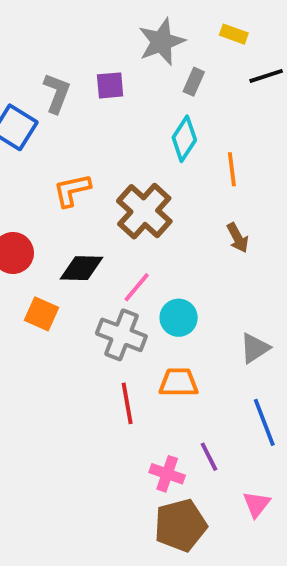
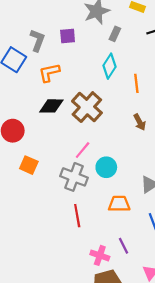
orange L-shape: (72, 190) -> (49, 73), moved
black diamond: (81, 268) -> (51, 106), moved
orange trapezoid: (179, 382) -> (119, 204), moved

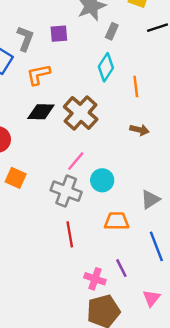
brown arrow: (140, 122) -> (139, 130), turned -49

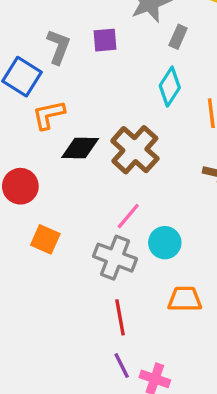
orange L-shape: (38, 75) -> (49, 115), moved
purple line: (121, 268) -> (122, 366), moved

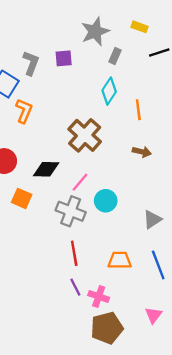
orange L-shape: (49, 115) -> (24, 111), turned 125
black diamond: (80, 148) -> (46, 169), moved
orange trapezoid: (185, 299) -> (120, 260), moved

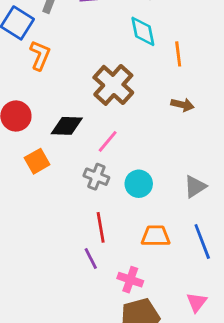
cyan diamond: (109, 91) -> (143, 31), turned -44
orange square: (22, 198) -> (37, 161), turned 36
cyan circle: (106, 201) -> (139, 184), moved
gray cross: (71, 211) -> (96, 177), size x0.7
purple line: (75, 287) -> (91, 258), moved

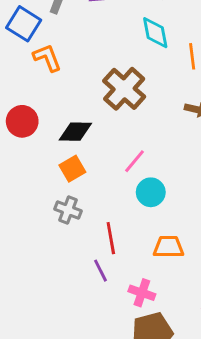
orange L-shape: (40, 55) -> (47, 58), turned -44
pink line: (108, 141) -> (134, 161), moved
orange square: (37, 161) -> (72, 169), moved
gray cross: (96, 177) -> (68, 210), moved

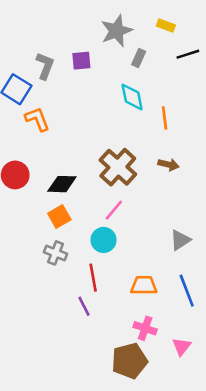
brown cross: (124, 89) -> (118, 167), moved
cyan circle: (151, 192) -> (104, 240), moved
pink cross: (142, 293) -> (145, 328), moved

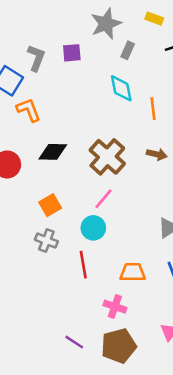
black diamond: (62, 184) -> (53, 152), moved
purple line: (84, 306) -> (74, 342), moved, turned -30
pink cross: (145, 328) -> (115, 307), moved

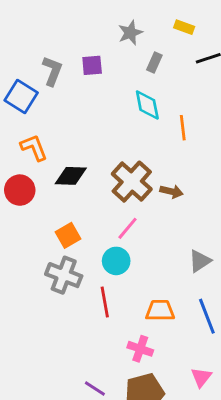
gray star: (106, 24) -> (130, 33), size x0.7
orange L-shape: (29, 110) -> (34, 148), moved
brown arrow: (157, 154) -> (171, 191), moved
gray cross: (46, 241) -> (64, 275), size x1.4

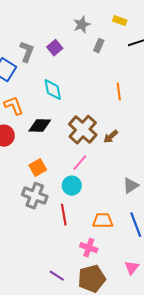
purple square: (92, 65) -> (55, 48), turned -35
cyan diamond: (147, 105) -> (53, 90), moved
brown arrow: (171, 191) -> (111, 137), turned 126

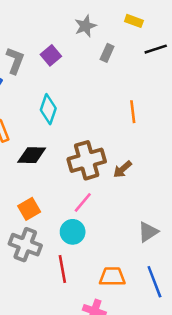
cyan diamond: (53, 90) -> (48, 109), turned 30
brown cross: (83, 130) -> (87, 160), turned 32

